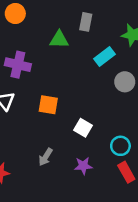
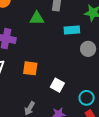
cyan rectangle: (104, 56) -> (72, 30), turned 35

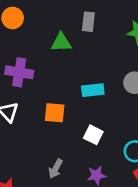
cyan rectangle: (72, 30) -> (93, 90), moved

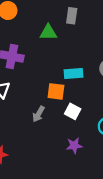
orange square: (55, 113) -> (56, 91), moved
gray arrow: (56, 169) -> (38, 114), moved

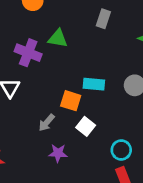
green triangle: (48, 33) -> (58, 38), moved
purple star: (74, 146) -> (58, 153), moved

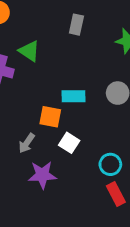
green triangle: (58, 38) -> (29, 51), turned 30
purple star: (58, 153) -> (42, 175), size x1.4

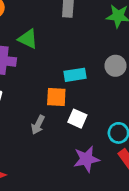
purple star: (42, 175) -> (86, 159), moved

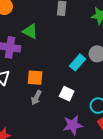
cyan rectangle: (75, 75) -> (78, 62), moved, turned -42
orange square: (56, 97) -> (35, 78), moved

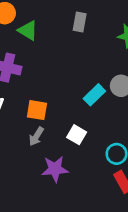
green triangle: (30, 31) -> (28, 30), moved
purple star: (73, 125) -> (55, 169), moved

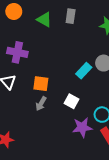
green triangle: (28, 30) -> (44, 20), moved
purple star: (55, 169) -> (82, 127), moved

